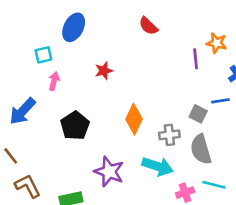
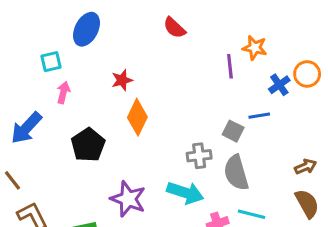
orange diamond: (134, 119) -> (137, 117), moved

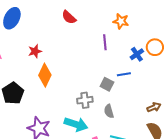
orange star: (255, 48) -> (121, 21), moved
gray semicircle: (236, 173) -> (109, 111), size x0.6

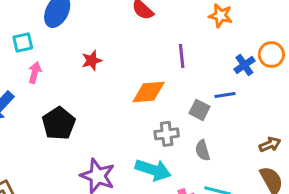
purple line: (105, 42) -> (182, 56), moved
orange diamond: (45, 75) -> (149, 92), moved, turned 60

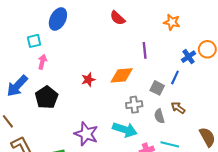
red star: (92, 61) -> (88, 80), moved
blue line: (225, 95) -> (175, 77), turned -56
black pentagon: (59, 123) -> (46, 97), moved
brown arrow: (270, 144) -> (178, 108), moved, turned -120

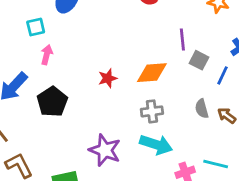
gray square: (157, 88) -> (199, 60), moved
gray cross: (134, 105) -> (152, 111), moved
gray semicircle: (159, 116) -> (202, 109), moved

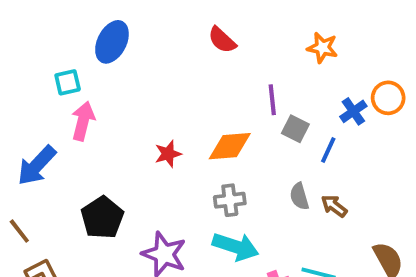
pink arrow: (47, 55) -> (83, 121), size x1.4
black pentagon: (52, 102) -> (102, 218), moved

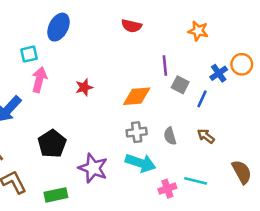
red semicircle: (222, 40) -> (132, 26), turned -30
red star: (168, 154) -> (84, 87), moved
gray semicircle: (299, 196) -> (170, 136), moved

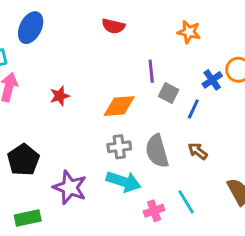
gray semicircle: (170, 136) -> (157, 151), size x1.6
cyan line: (196, 181) -> (186, 202), turned 45

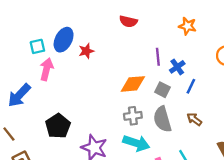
blue ellipse: (31, 28) -> (64, 40), moved
blue cross: (212, 80) -> (177, 67), moved
gray square: (169, 93) -> (162, 90), moved
red star: (60, 96) -> (86, 51), moved

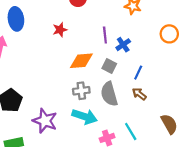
blue ellipse: (64, 40) -> (16, 19), turned -35
red star: (86, 51) -> (60, 30), moved
blue line: (191, 86) -> (138, 73), moved

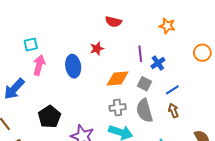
blue ellipse: (16, 19) -> (73, 66), moved
blue line: (138, 73) -> (172, 90), turned 32
brown arrow: (139, 94) -> (173, 111), turned 32

